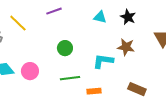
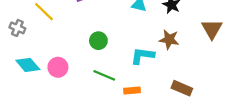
green line: (70, 78) -> (104, 75), turned 30

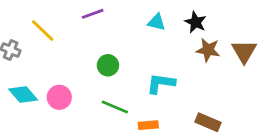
brown star: (169, 39) -> (208, 50), moved

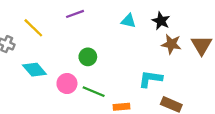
cyan L-shape: (161, 83) -> (150, 79), moved
cyan diamond: (23, 95) -> (34, 70), moved
pink circle: (59, 97) -> (67, 84), moved

